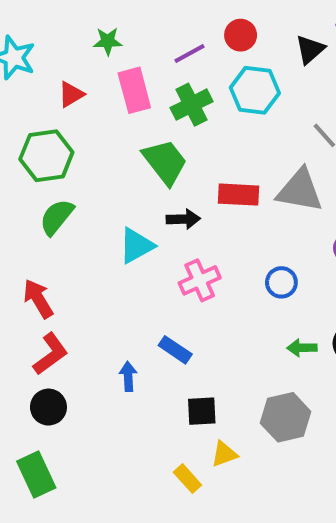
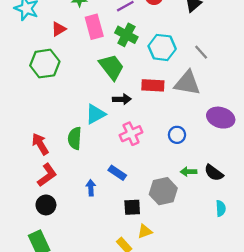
cyan hexagon: (255, 90) -> (162, 47), moved
green cross: (192, 105) -> (126, 35), turned -35
green semicircle: (57, 217) -> (75, 138), moved, turned -35
gray hexagon: (286, 417) -> (163, 191), moved

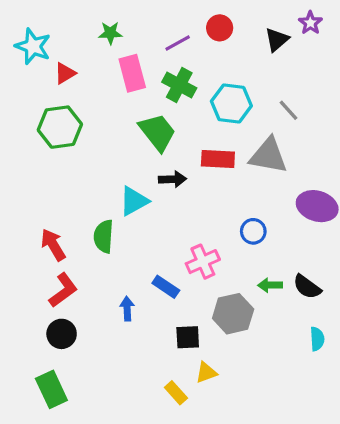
red triangle: (59, 29) -> (65, 73), moved
pink cross: (131, 134) -> (203, 262), moved

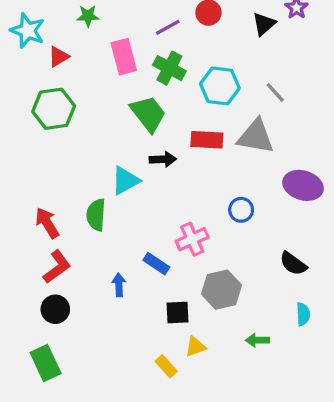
green star: (110, 33) -> (88, 16), moved
green arrow: (270, 285) -> (257, 340), moved

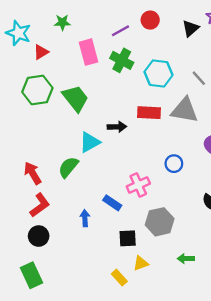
green trapezoid: (148, 114) -> (75, 98), moved
green semicircle: (96, 215) -> (68, 167), turned 35

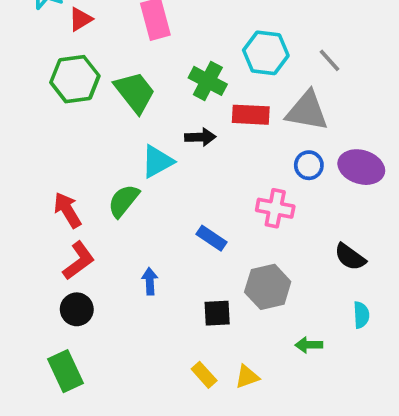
green cross: (122, 60) -> (208, 81), moved
blue circle: (174, 164) -> (309, 165), moved
pink cross: (138, 185) -> (275, 208), moved, turned 35
blue rectangle: (112, 203) -> (212, 238), moved
yellow triangle: (141, 263) -> (247, 377), moved

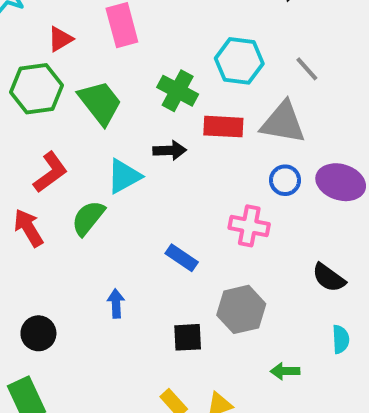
red triangle: (80, 19) -> (60, 39), moved
red L-shape: (79, 261) -> (50, 172), moved

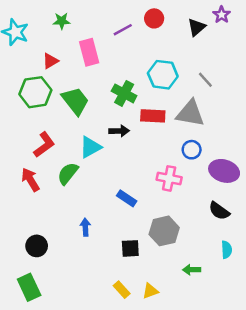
purple ellipse: (341, 182) -> (224, 171), moved

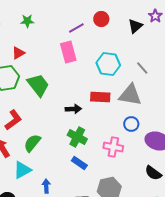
pink rectangle: (89, 52) -> (68, 52), moved
green cross: (124, 93) -> (77, 137), moved
cyan triangle: (90, 147) -> (22, 170), moved

